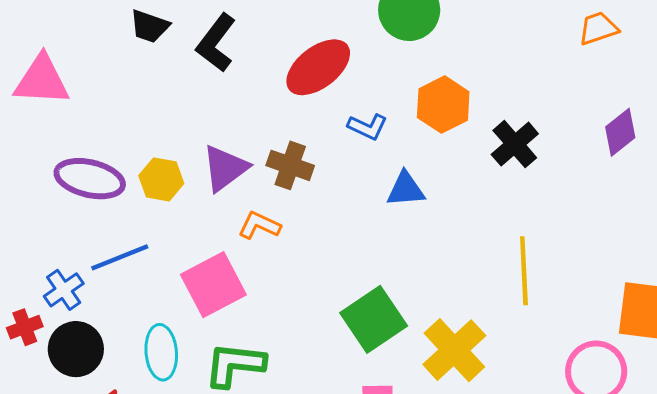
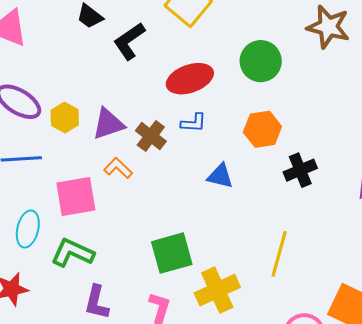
blue L-shape: (368, 127) -> (194, 123), moved, turned -40

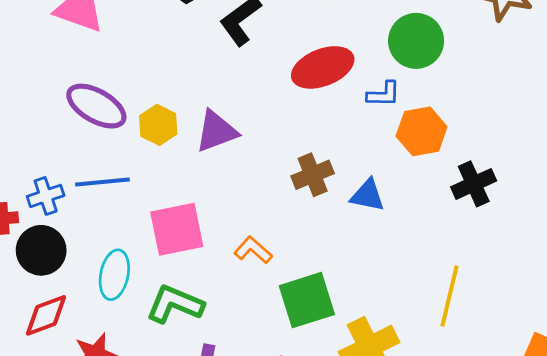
blue L-shape: (194, 123) -> (384, 94), moved
brown cross: (151, 136) -> (313, 175), moved, turned 32
orange L-shape: (118, 168) -> (253, 250), moved

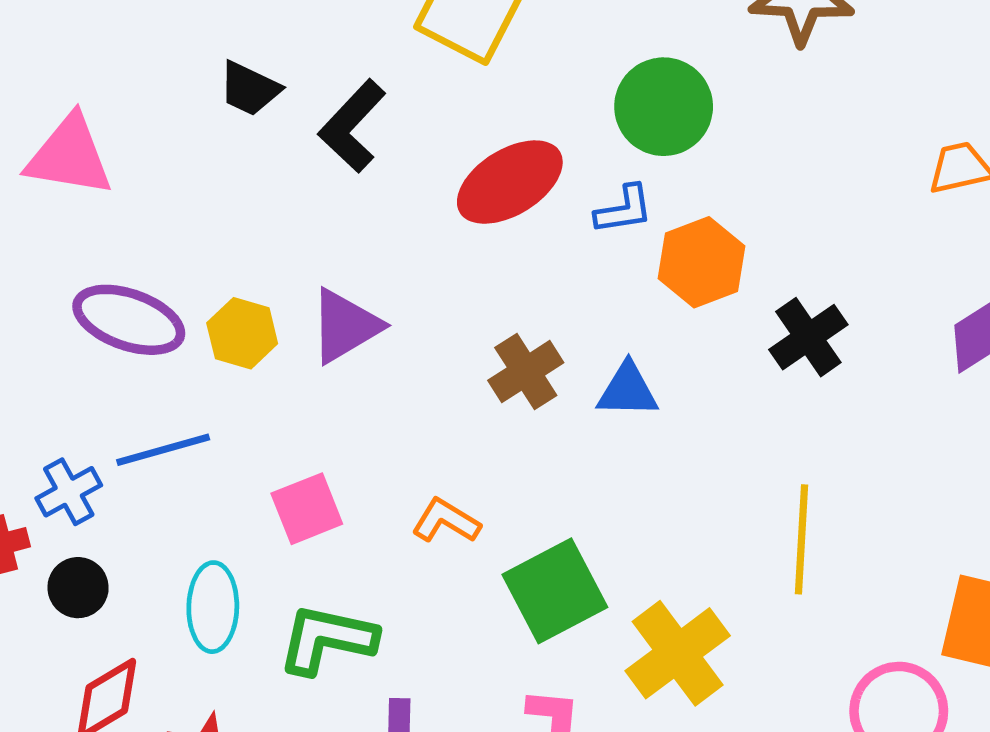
pink square: (177, 229) -> (307, 509), size x0.7
black circle: (41, 250) -> (78, 588), size x0.7

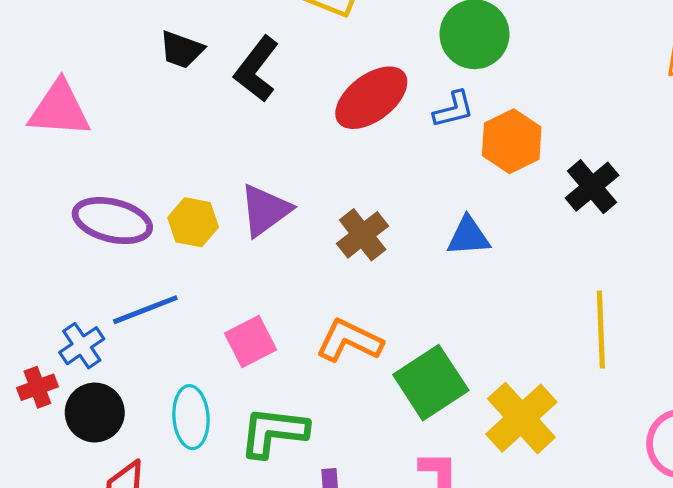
brown cross: (526, 372) -> (363, 235), moved
orange L-shape: (446, 521) -> (349, 341), size x1.4
black circle: (78, 588) -> (95, 413), size x1.4

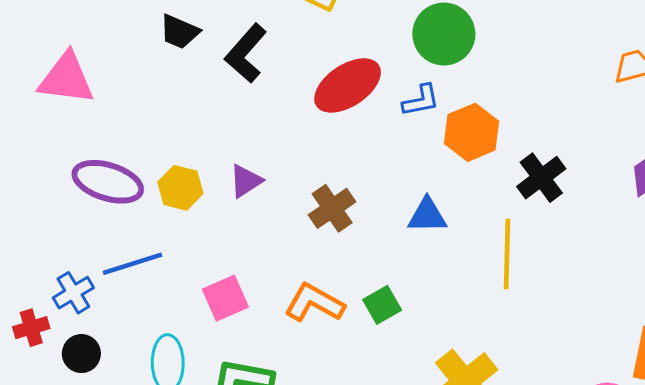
purple triangle: (265, 210) -> (246, 181), size x0.7
yellow line: (601, 330) -> (507, 254), moved
green square: (431, 383) -> (382, 305), moved, size x0.6
black circle: (95, 413) -> (81, 354), size x0.7

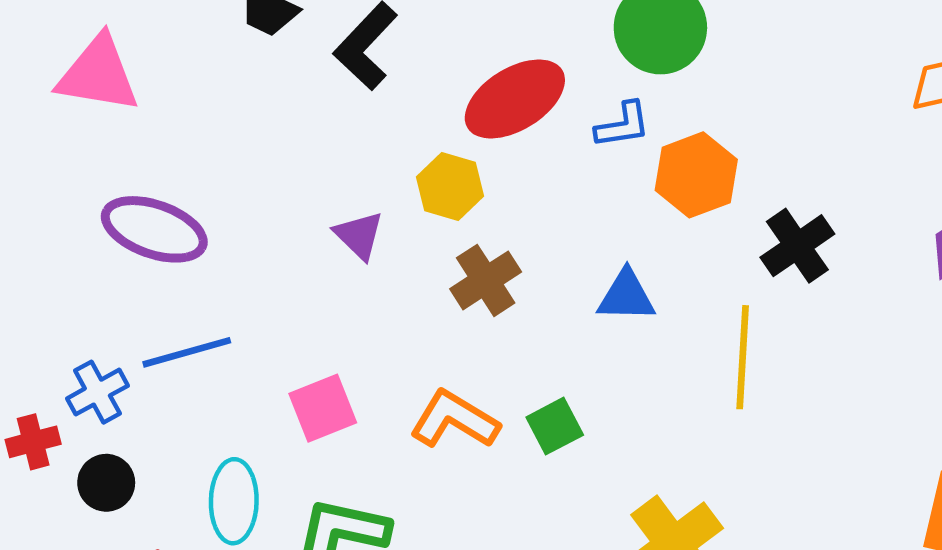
purple triangle: (246, 181) -> (359, 235), turned -45
yellow hexagon: (180, 188) -> (450, 187), moved

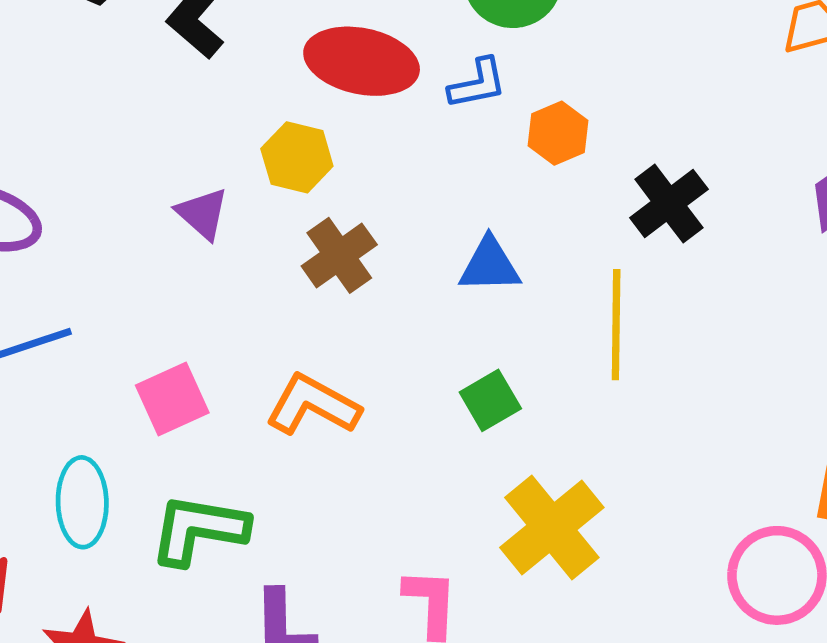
red ellipse: (515, 99) -> (362, 61), turned 46
orange hexagon: (696, 175) -> (558, 133), size x0.7
green square: (555, 426) -> (490, 400), moved

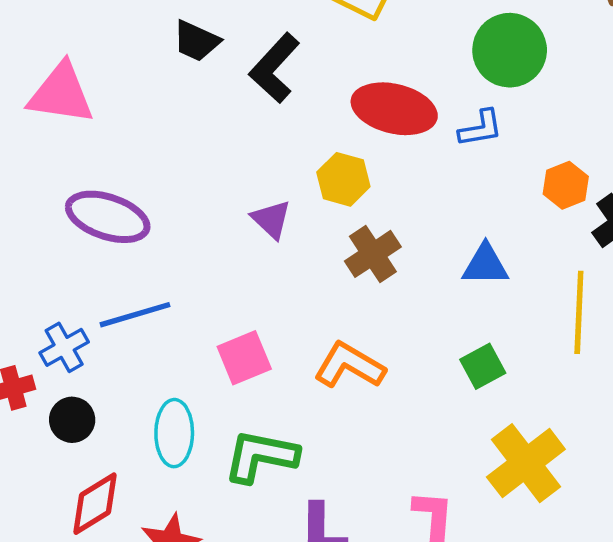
orange hexagon: (558, 133) -> (566, 185), moved

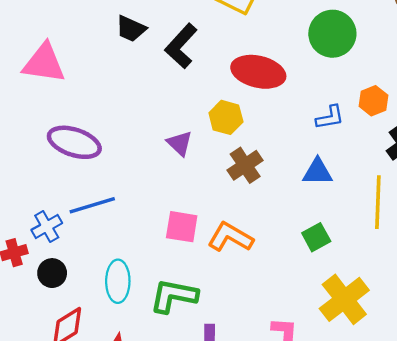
blue L-shape: (481, 128) -> (330, 117), moved
orange hexagon: (566, 185) -> (373, 101), moved
pink square: (244, 358) -> (182, 227), moved, turned 32

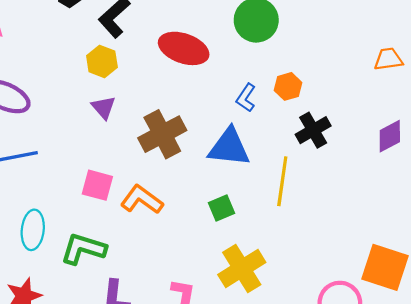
yellow hexagon: (226, 117) -> (102, 61), moved
blue L-shape: (330, 117) -> (246, 98), turned 128
brown cross: (245, 165) -> (162, 134), size x1.4
blue triangle: (318, 172) -> (229, 147), size x1.5

